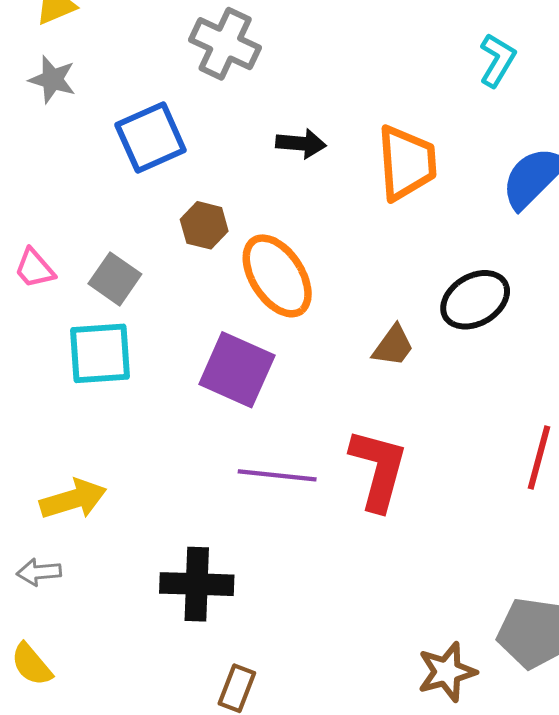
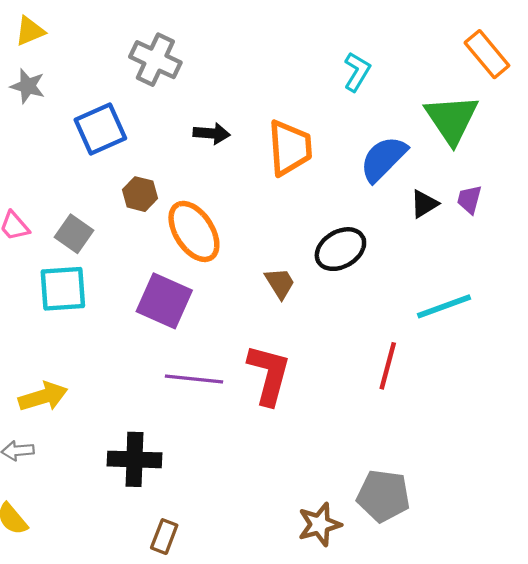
brown trapezoid: (393, 346) -> (280, 283), turned -68

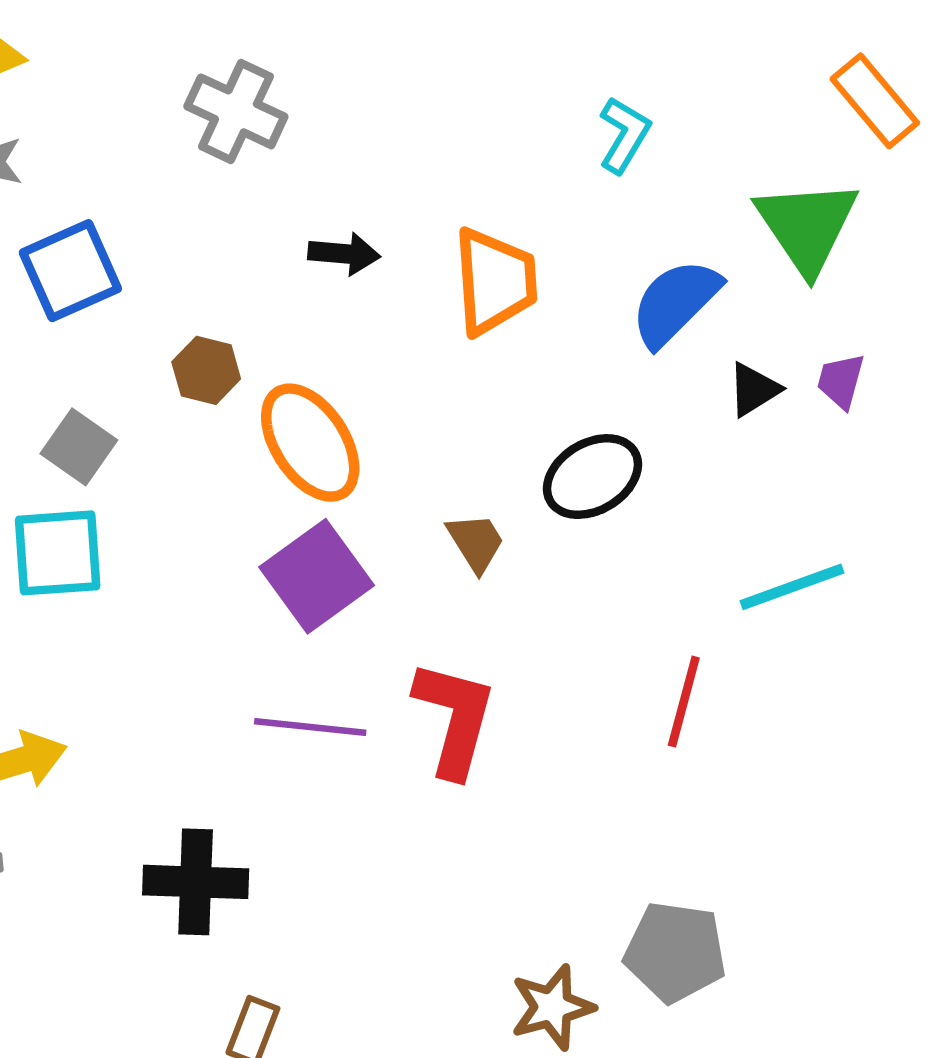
blue square: (100, 129) -> (70, 271), moved
purple square: (164, 301) -> (317, 576), moved, turned 30

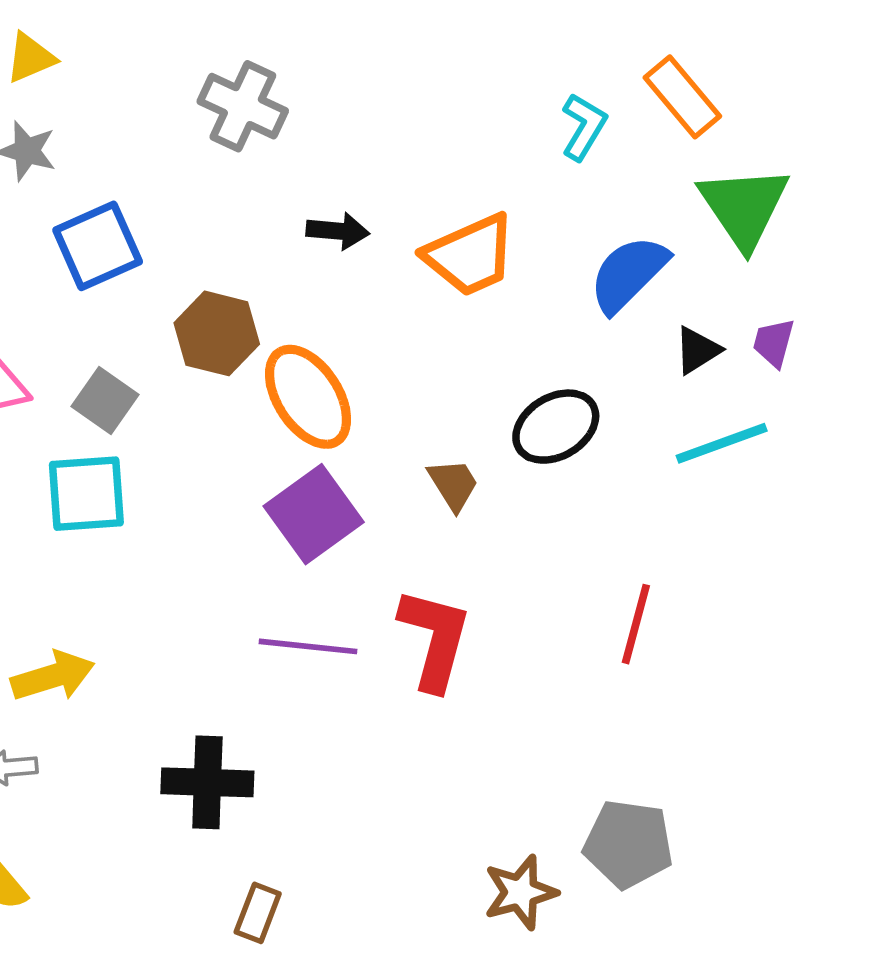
orange rectangle: (875, 101) -> (682, 97), moved
orange trapezoid: (495, 281) -> (470, 255), turned 70
brown hexagon: (206, 370) -> (217, 333), size x1.4
cyan line: (792, 587) -> (722, 443), moved

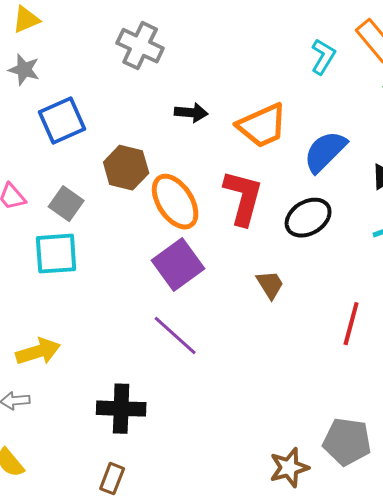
blue semicircle: (628, 274) -> (325, 152), moved
brown trapezoid: (453, 484) -> (270, 285), moved
red L-shape: (435, 639) -> (243, 198), moved
purple line: (308, 646) -> (175, 336), turned 36
brown rectangle: (258, 913) -> (112, 479), moved

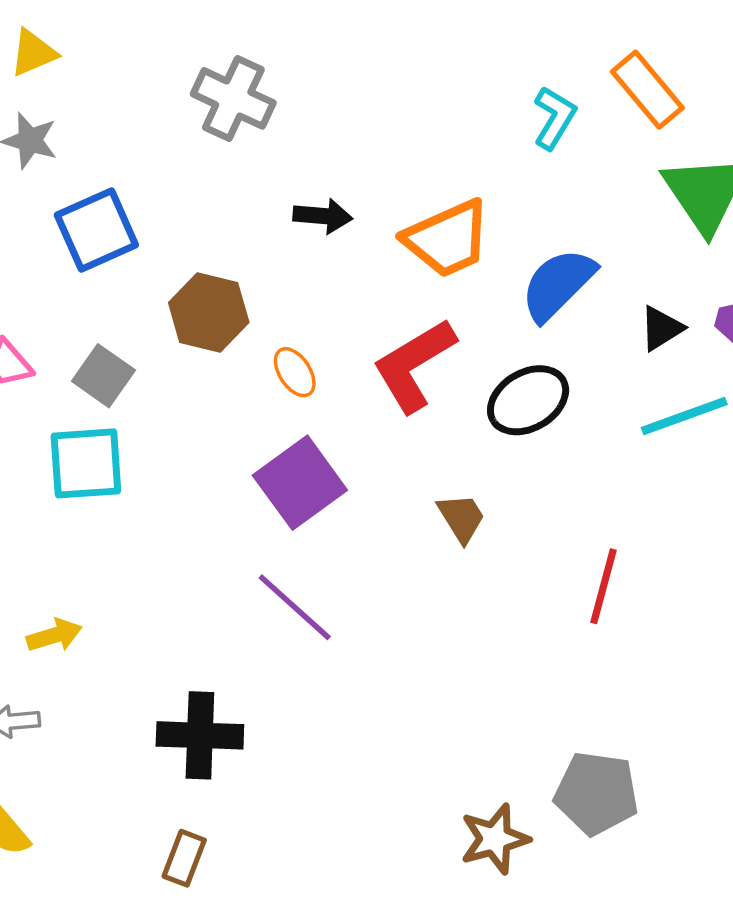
red L-shape: (243, 198) -> (414, 365), turned -136
orange ellipse: (175, 202) -> (295, 372), size x0.5
yellow arrow: (38, 352) -> (54, 635), size x0.7

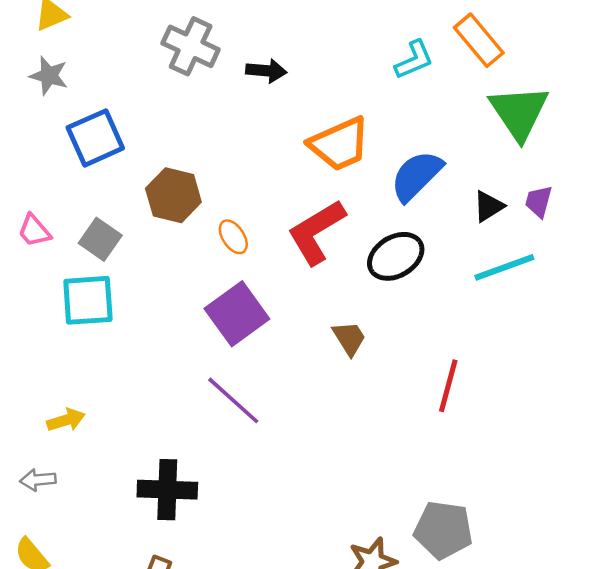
cyan L-shape: (554, 118) -> (414, 60), turned 36
black arrow: (323, 216) -> (266, 71), moved

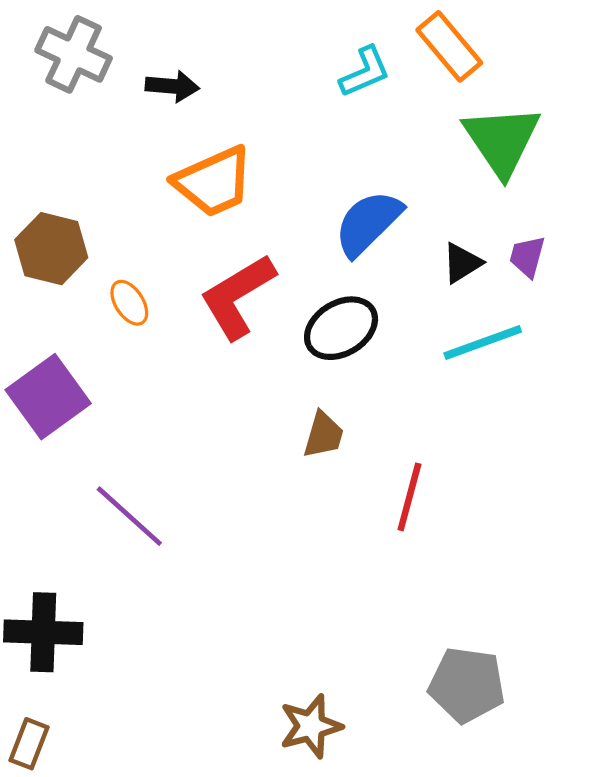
orange trapezoid: (340, 144) -> (214, 182), moved
purple square: (237, 314) -> (48, 397), moved
brown trapezoid: (349, 338) -> (324, 435), moved, turned 48
gray pentagon: (443, 530) -> (467, 685), moved

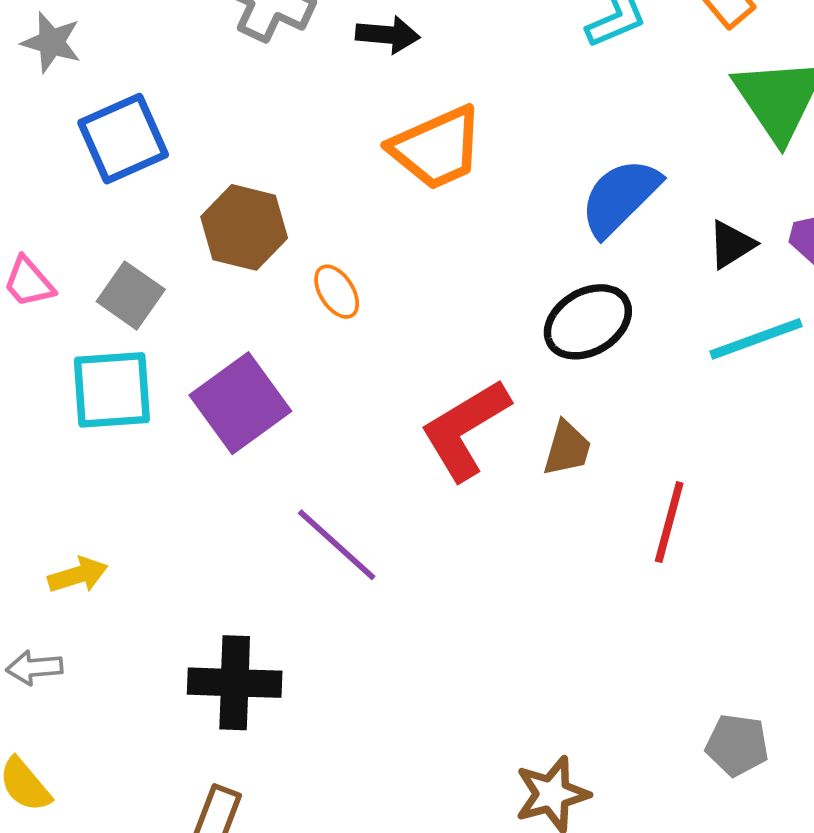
red L-shape: (238, 296) -> (465, 430), moved
gray pentagon: (467, 685) -> (737, 745), size x0.7

